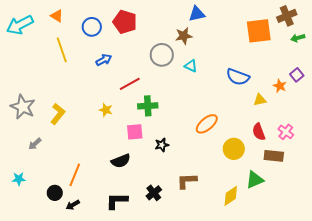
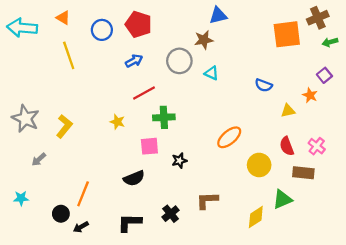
cyan arrow: (20, 25) -> (22, 28), turned 32
blue arrow: (104, 60) -> (134, 61), moved
purple square: (297, 75) -> (324, 75), moved
blue semicircle: (238, 77) -> (264, 85), size x0.7

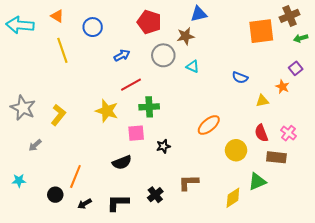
red pentagon: (138, 24) -> (149, 22), moved
yellow star: (117, 122) -> (107, 111), size x1.6
black arrow: (81, 227) -> (85, 204), moved

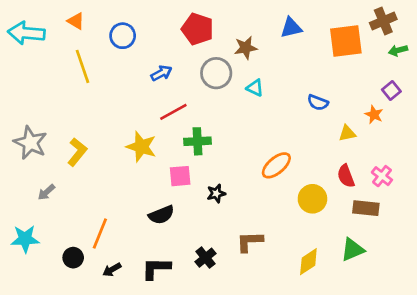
blue triangle: (199, 14) -> (291, 28), moved
cyan star: (19, 181) -> (25, 239), size x1.5
green triangle: (257, 182) -> (353, 250), moved

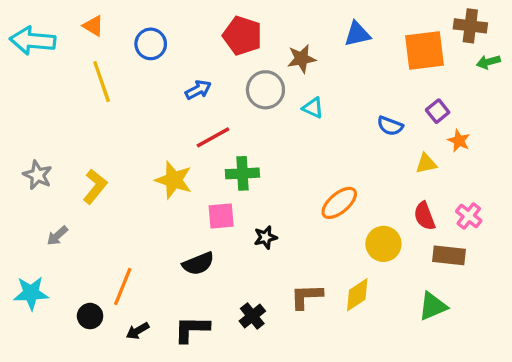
brown cross: (383, 21) -> (470, 26), turned 30
purple square: (391, 91) -> (438, 111), moved
gray star: (30, 143) -> (38, 175), size x0.7
yellow diamond: (308, 262) -> (357, 295), moved

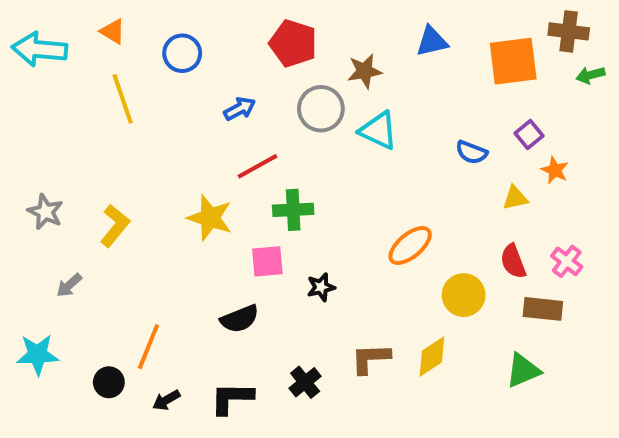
cyan triangle: (313, 108) -> (378, 131), size x1.5

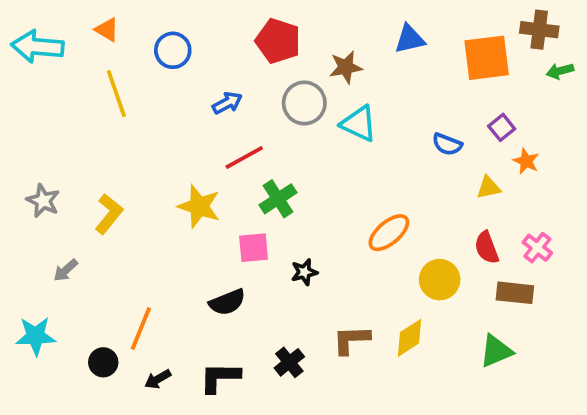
green cross: (293, 210) -> (278, 199), turned -30

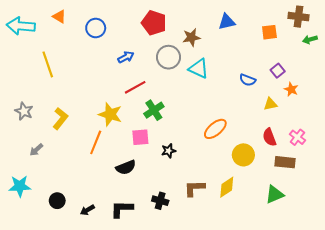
orange square: (487, 58) -> (269, 32), size x0.6
yellow line: (116, 94) -> (48, 64), moved
orange line: (141, 328) -> (96, 142), moved
black cross: (289, 362) -> (160, 201), turned -35

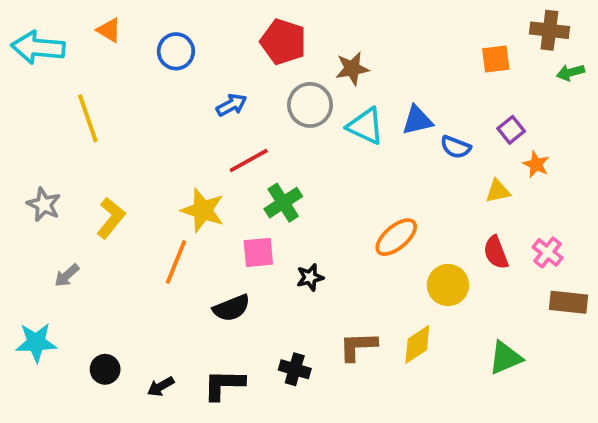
blue triangle: (227, 22) -> (417, 120), moved
brown rectangle: (285, 162) -> (569, 302), moved

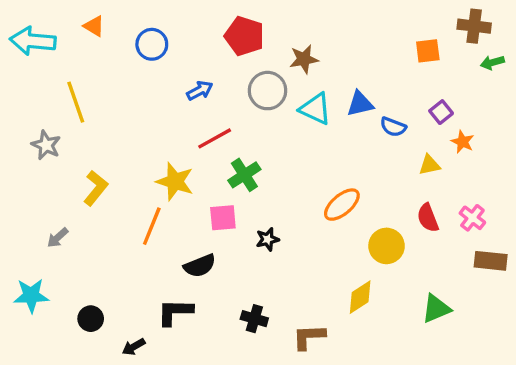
gray star: (44, 205) -> (46, 145), moved
brown L-shape: (358, 346) -> (309, 337), moved
black L-shape: (224, 385) -> (175, 312), moved
black arrow: (161, 387) -> (134, 347), moved

